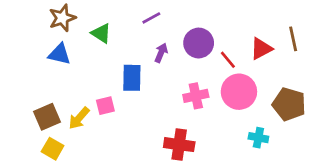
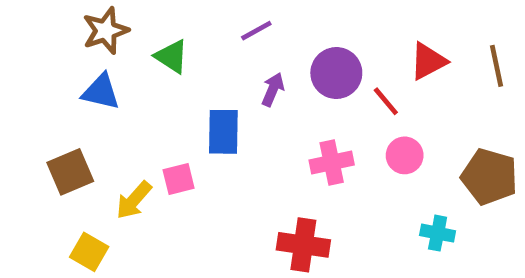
red triangle: (261, 49) -> (428, 61), moved
pink circle: (239, 92) -> (405, 155), size x0.6
brown square: (47, 117) -> (70, 172), moved

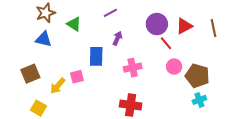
purple circle: (336, 73) -> (157, 24), moved
pink cross: (332, 162) -> (133, 68), moved
brown pentagon: (489, 177) -> (197, 76), moved
cyan cross: (438, 233) -> (199, 100), moved, turned -32

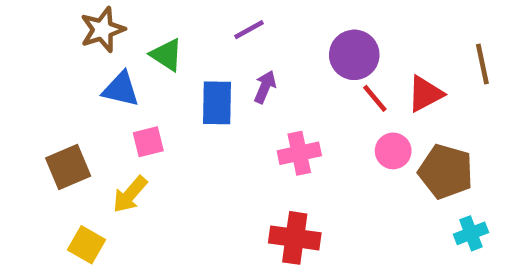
red triangle: (184, 26) -> (425, 94), moved
blue triangle: (44, 39) -> (121, 89), moved
blue rectangle: (96, 56) -> (217, 103), moved
pink square: (77, 77) -> (148, 142), moved
cyan cross: (199, 100) -> (471, 233), moved

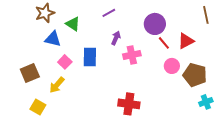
brown line: (482, 64) -> (206, 15), moved
blue rectangle: (217, 103) -> (90, 57), moved
pink square: (148, 142) -> (65, 62), turned -32
pink cross: (299, 153) -> (132, 55), moved

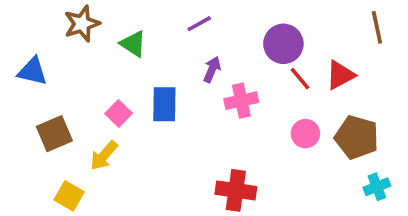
blue triangle: (53, 39) -> (32, 71), moved
pink circle: (172, 66) -> (305, 134), moved

